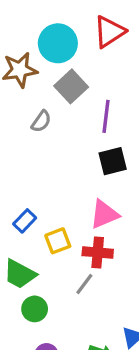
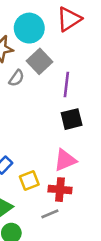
gray semicircle: (41, 121) -> (16, 78), moved
gray line: (84, 284) -> (50, 214), turned 30

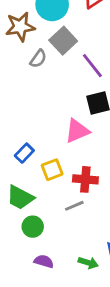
purple line: (66, 84) -> (92, 66), turned -45
pink triangle: (65, 160) -> (77, 131), moved

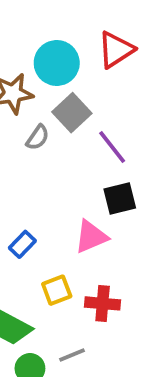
blue rectangle: (24, 153) -> (22, 244), moved
gray line: (74, 206) -> (72, 355), moved

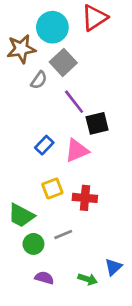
purple line: (112, 147) -> (74, 102), moved
blue rectangle: (22, 244) -> (44, 145), moved

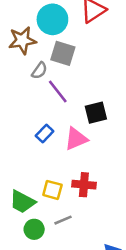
gray square: (63, 62) -> (63, 53), turned -30
purple line: (74, 102) -> (58, 92), moved
yellow square: (52, 188) -> (52, 190), moved, turned 36

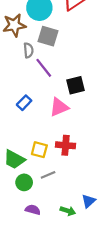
gray semicircle: (39, 71) -> (28, 50), turned -40
blue rectangle: (45, 134) -> (24, 103), moved

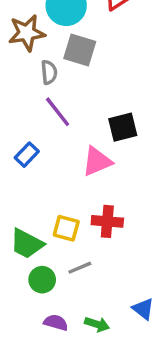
purple line: (44, 68) -> (58, 112), moved
blue rectangle: (24, 103) -> (27, 155), moved
blue triangle: (88, 201) -> (143, 309), turned -40
green arrow: (68, 211) -> (97, 324), moved

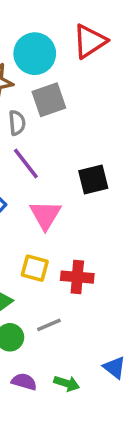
gray square: (80, 50) -> (49, 100), turned -36
pink triangle: (97, 161) -> (45, 215), moved, turned -36
yellow square: (66, 228) -> (35, 268), moved

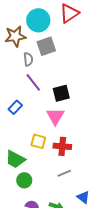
black square: (93, 180) -> (61, 93), moved
pink triangle: (45, 215) -> (55, 116), moved
gray line: (49, 325) -> (64, 173), moved

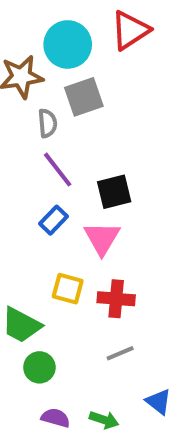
blue rectangle: (15, 107) -> (54, 220), moved

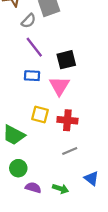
gray semicircle: (48, 123) -> (29, 21), turned 49
blue rectangle: (54, 220) -> (32, 76), turned 49
green circle: (39, 367) -> (18, 168), moved

